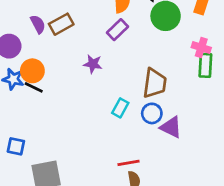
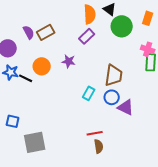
orange circle: (32, 71) -> (42, 66), moved

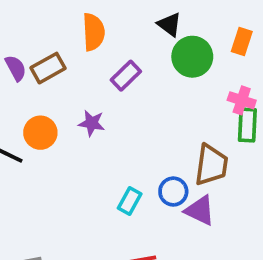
orange semicircle: (90, 14) -> (94, 32), moved
brown trapezoid: (114, 75) -> (211, 165), moved
cyan rectangle: (89, 93) -> (130, 201), moved

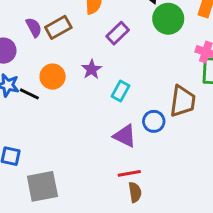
purple star: (92, 123) -> (92, 69), turned 30
cyan rectangle: (130, 201) -> (120, 91), moved
purple triangle: (200, 211) -> (125, 136), moved

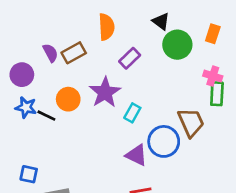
purple star: (92, 69) -> (105, 92), size x1.6
brown trapezoid: (183, 101) -> (191, 122), turned -32
blue circle: (154, 121) -> (164, 141), size x1.5

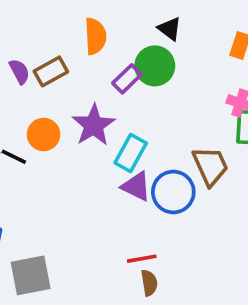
green circle: (177, 45) -> (155, 66), moved
cyan rectangle: (132, 113) -> (131, 153), size x1.4
purple triangle: (136, 155) -> (136, 186), moved

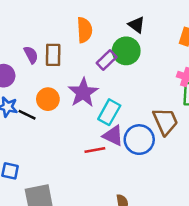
brown rectangle: (51, 71) -> (53, 55), turned -60
red line: (142, 259) -> (95, 150), moved

